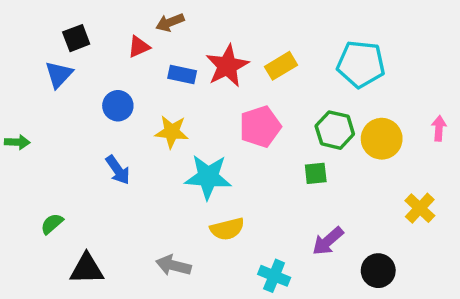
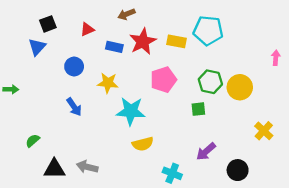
brown arrow: (170, 22) -> (126, 14), moved
cyan pentagon: (361, 64) -> (208, 31), moved
yellow rectangle: (281, 66) -> (177, 41), turned 42
pink arrow: (439, 128) -> (276, 58), moved
gray arrow: (173, 265) -> (87, 167), moved

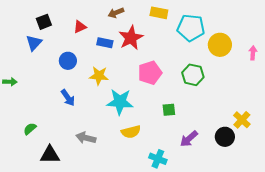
yellow rectangle: (177, 41) -> (159, 13), moved
yellow circle: (240, 87) -> (220, 45), moved
green square: (198, 109) -> (169, 110), moved
gray arrow: (87, 167) -> (86, 138), moved
black circle: (238, 170) -> (225, 137), moved

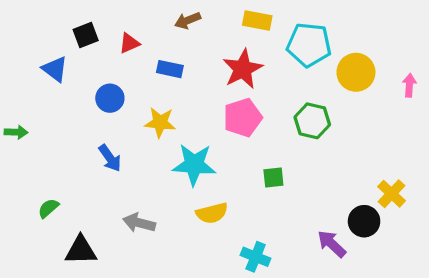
black square: (44, 22) -> (86, 35), moved
red star: (131, 38) -> (243, 69), moved
blue triangle: (34, 43) -> (55, 69), turned -36
purple arrow: (189, 139) -> (332, 244), moved, turned 84

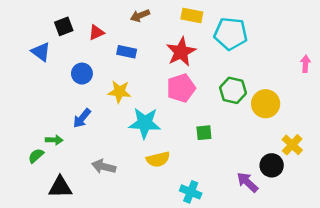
yellow circle: (356, 72) -> (266, 104), moved
green arrow: (16, 132) -> (54, 140), moved
blue arrow: (110, 158) -> (82, 118), turned 75

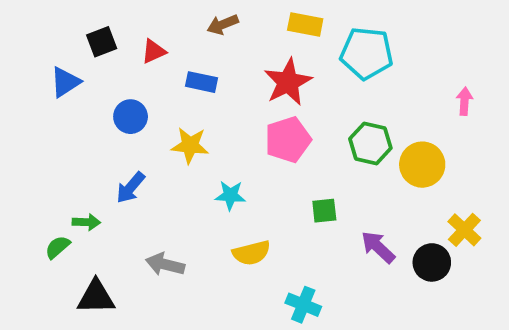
blue triangle: (41, 52) -> (65, 82), turned 50
pink arrow: (305, 64) -> (464, 101), moved
cyan star: (145, 123) -> (230, 195), size x0.6
purple arrow: (247, 182) -> (378, 247), moved

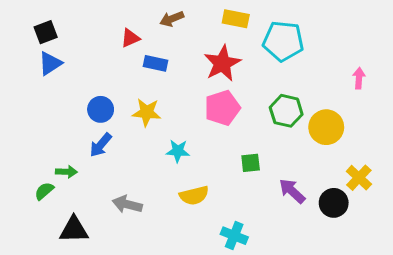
black square: (102, 42) -> (46, 32), moved
red triangle: (154, 51) -> (130, 38), moved
blue circle: (131, 117) -> (101, 109), moved

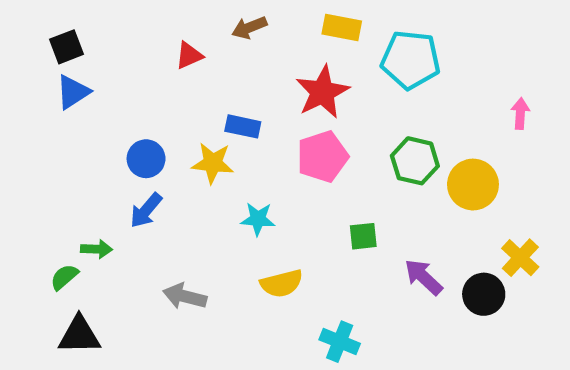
blue rectangle: (156, 63) -> (243, 126), moved
black triangle: (74, 230) -> (79, 335), moved

